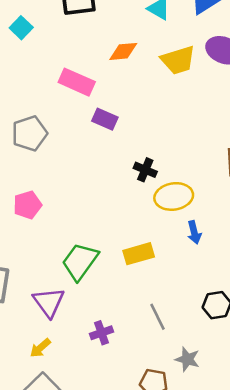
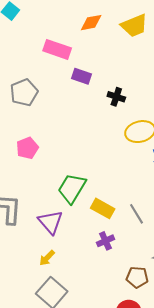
black cross: (145, 170) -> (116, 97), moved
yellow rectangle: (139, 254) -> (103, 208), moved, turned 50
gray line: (157, 317) -> (136, 214), moved
purple cross: (101, 333) -> (105, 241), moved

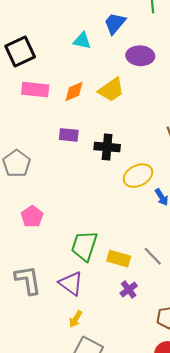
orange diamond: (91, 23) -> (74, 92), moved
yellow trapezoid: (134, 26) -> (111, 90), moved
pink rectangle: (57, 49) -> (35, 90), moved
black cross: (116, 97) -> (107, 147), size x1.4

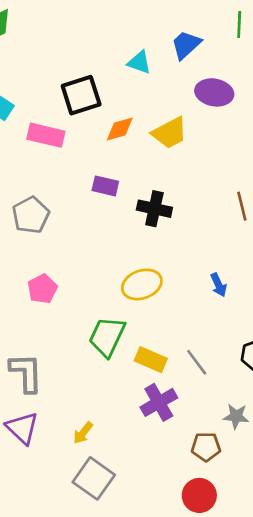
black square: (20, 51) -> (81, 95), moved
pink rectangle: (35, 90) -> (46, 135), moved
yellow ellipse: (138, 176) -> (142, 284), moved
purple triangle: (71, 283) -> (22, 428), moved
purple cross: (129, 289) -> (159, 402), size x1.5

